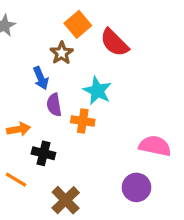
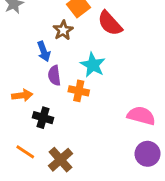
orange line: (16, 180) -> (25, 152), moved
purple circle: (136, 187) -> (148, 154), moved

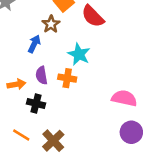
blue arrow: (44, 51) -> (34, 44), turned -132
purple semicircle: (54, 75) -> (42, 75), moved

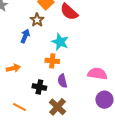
purple semicircle: (42, 75) -> (62, 81), moved
black cross: (36, 103) -> (39, 87), moved
brown cross: (53, 141) -> (58, 107), moved

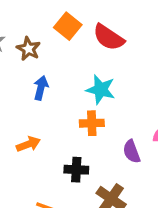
brown star: (37, 20) -> (28, 49), moved
purple semicircle: (62, 81) -> (132, 152), moved

